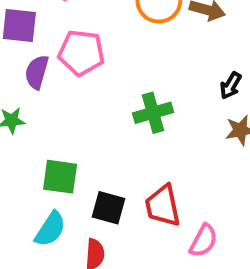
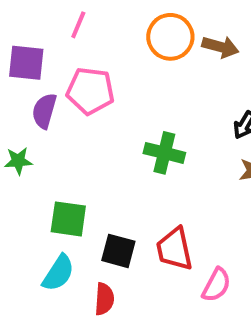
green cross: (153, 113) -> (164, 153), turned 30

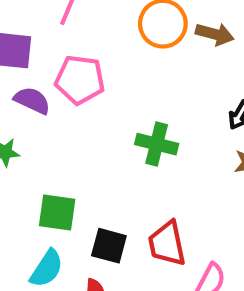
purple semicircle: (44, 111) -> (32, 100), turned 99

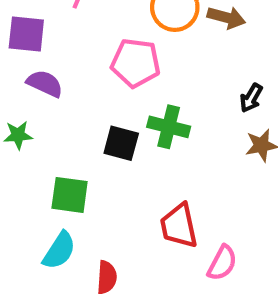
pink pentagon: (80, 80) -> (136, 63), moved
black square: (109, 246) -> (121, 143), moved

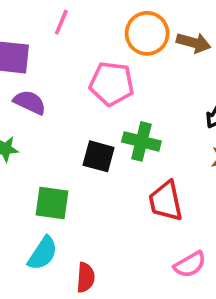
red trapezoid: (179, 226) -> (166, 201), moved
pink semicircle: (222, 263) -> (190, 264), turned 32

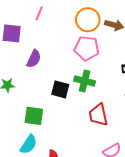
pink pentagon: (112, 84) -> (87, 48), moved
purple semicircle: (30, 102) -> (34, 59), moved, turned 90

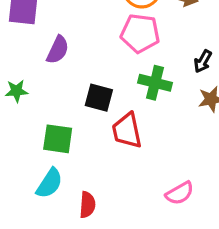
green cross: (85, 81) -> (155, 83), moved
red trapezoid: (98, 115) -> (127, 131), moved

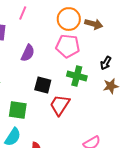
purple semicircle: (58, 50) -> (28, 53), moved
red trapezoid: (127, 131) -> (60, 105), turned 45

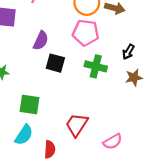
black square: (43, 85) -> (55, 63), moved
red trapezoid: (60, 105) -> (77, 125), moved

